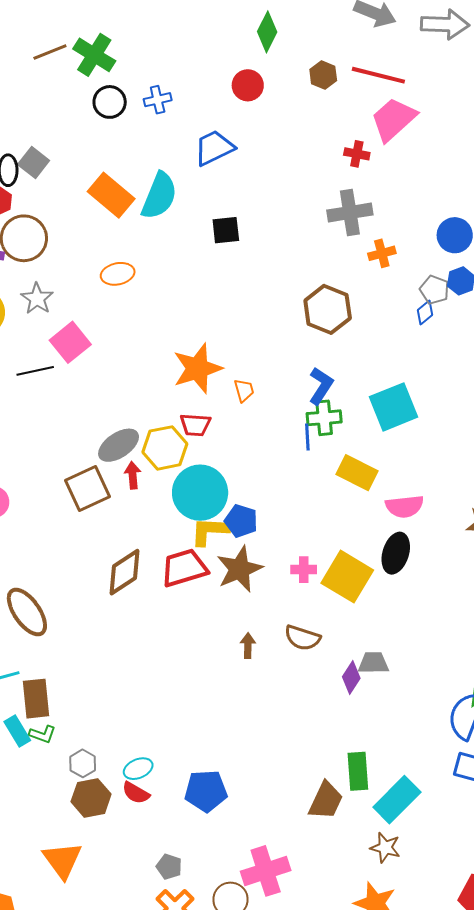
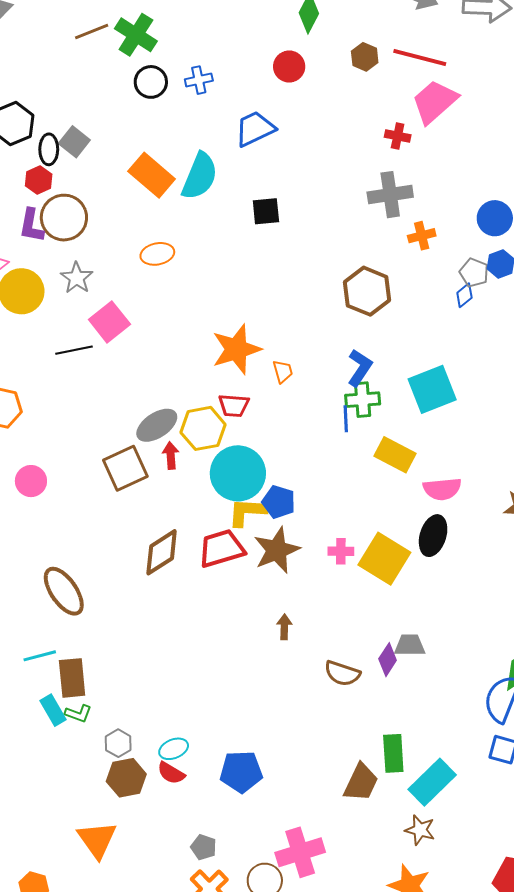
brown semicircle: (302, 638) -> (342, 673), moved

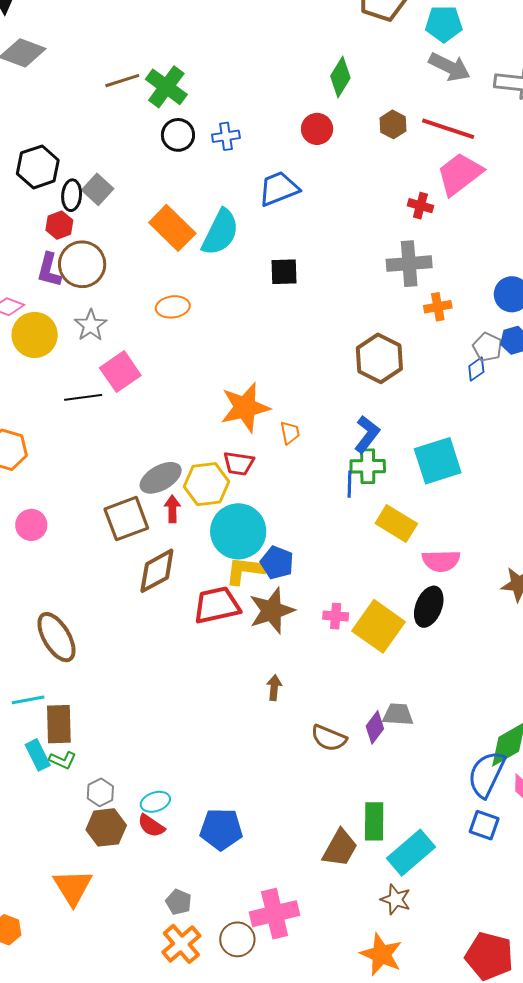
brown diamond: (162, 552) -> (157, 571), moved

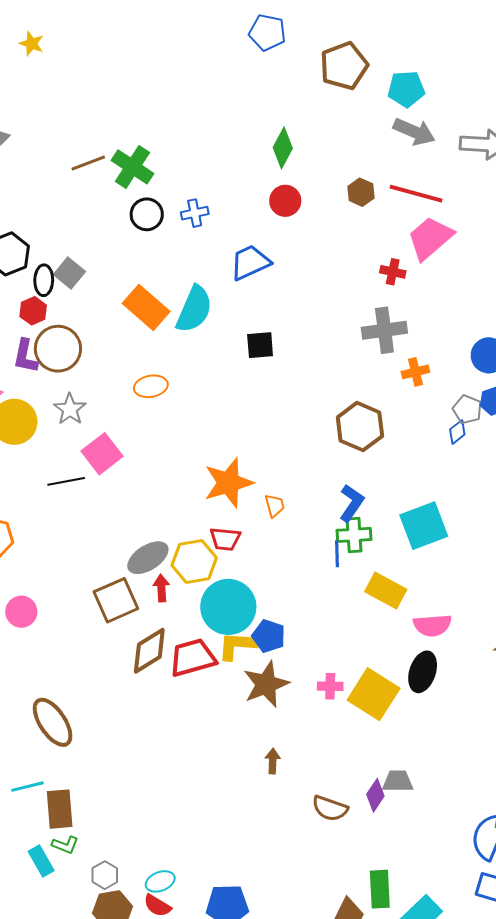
green diamond: (340, 77) -> (283, 148), moved
red trapezoid: (217, 605) -> (193, 658), moved
cyan rectangle: (38, 755) -> (41, 861), moved

